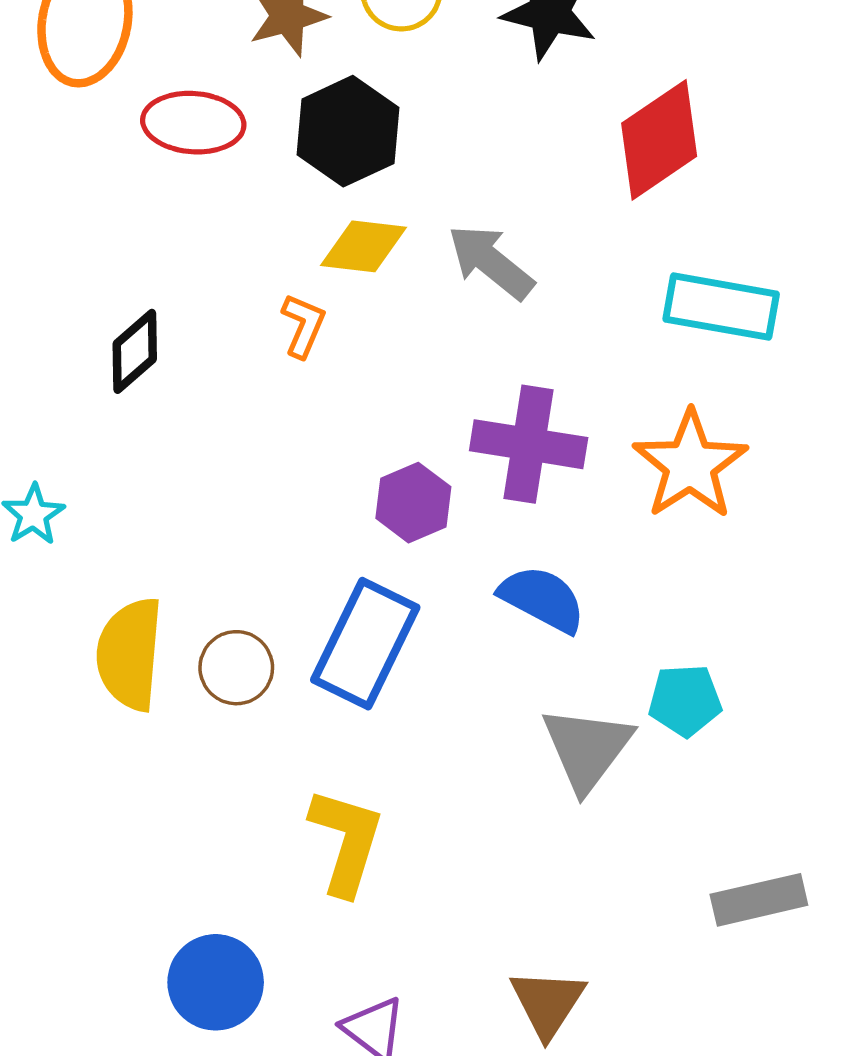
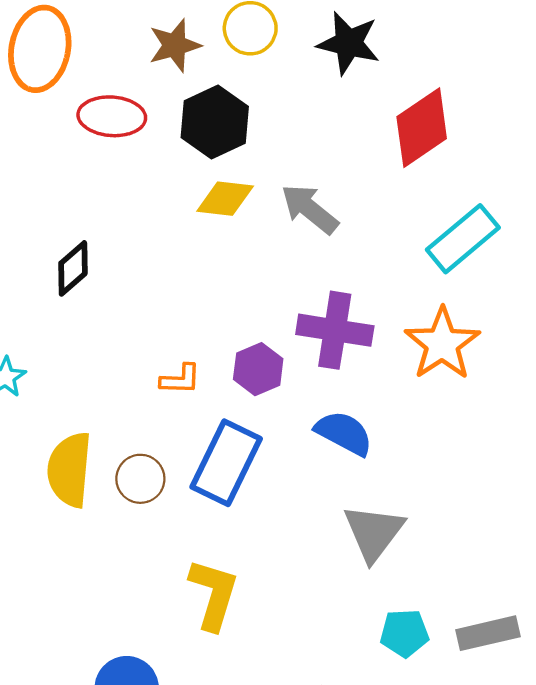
cyan rectangle: (721, 307) -> (463, 239), turned -50
orange L-shape: (303, 326) -> (180, 379), moved, turned 69
cyan pentagon: (685, 700) -> (405, 633), moved

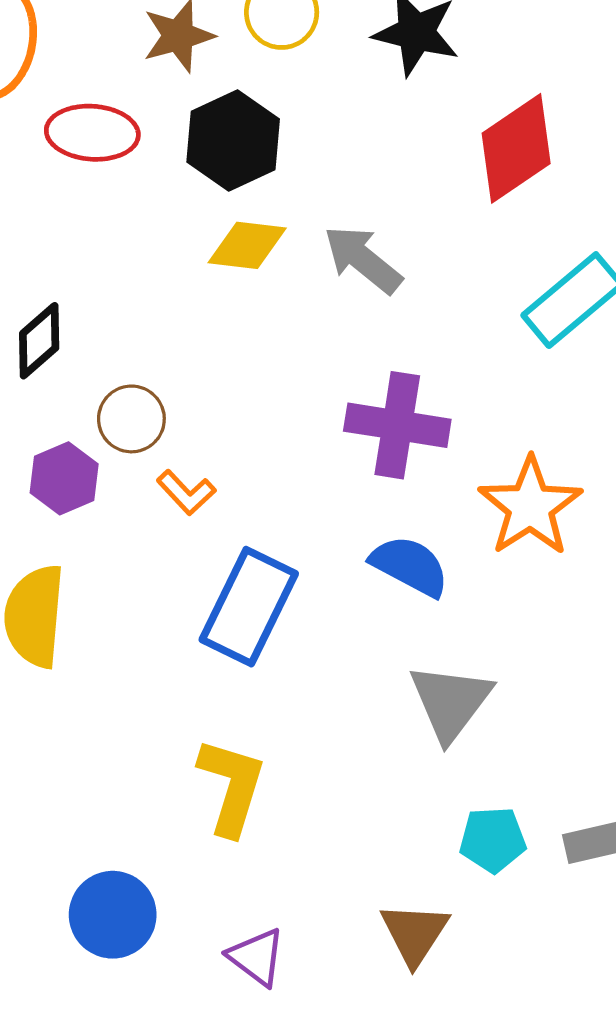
orange star: (442, 344) -> (530, 507), moved
purple hexagon: (258, 369) -> (64, 478), moved
orange L-shape: (180, 379) -> (186, 492), turned 45
brown circle: (140, 479) -> (131, 419), moved

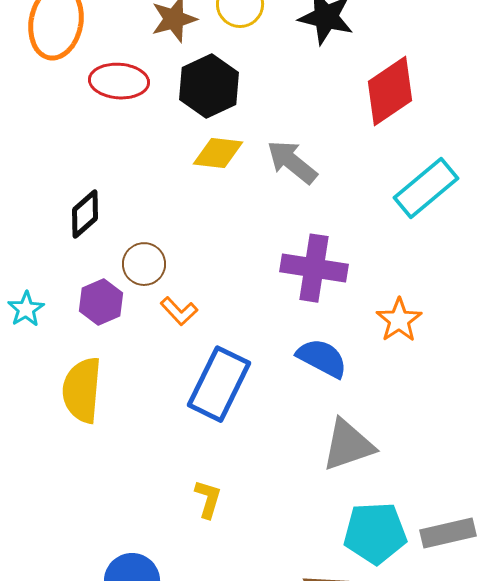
orange star: (530, 507) -> (399, 320), size x0.7
gray triangle: (450, 702) -> (348, 445), turned 34
yellow L-shape: (232, 786) -> (208, 499), size x0.6
cyan pentagon: (493, 840) -> (375, 533), size x1.5

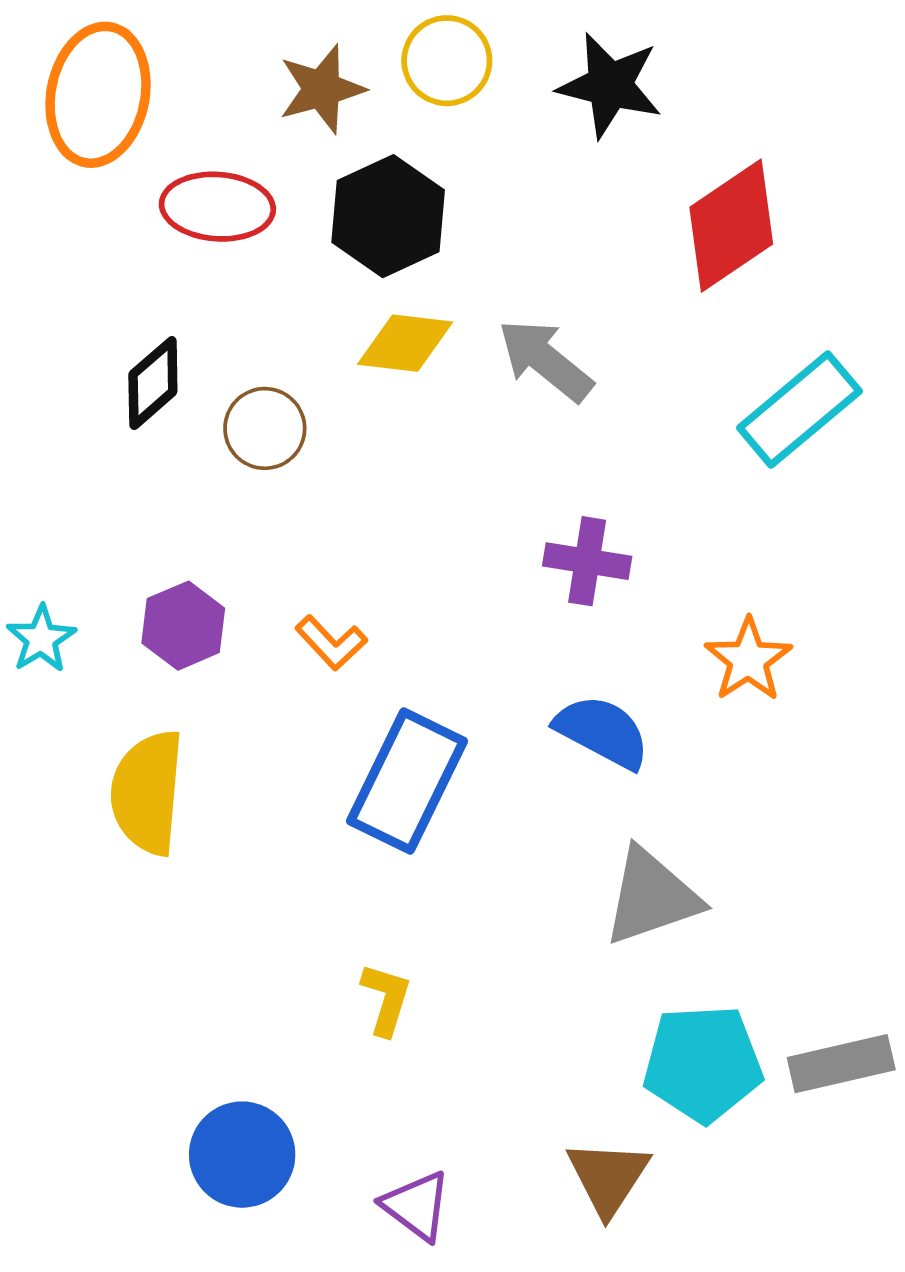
black diamond: (85, 214) -> (153, 383), moved
brown circle: (144, 264) -> (265, 428), moved
purple cross: (314, 268) -> (587, 561), size x0.7

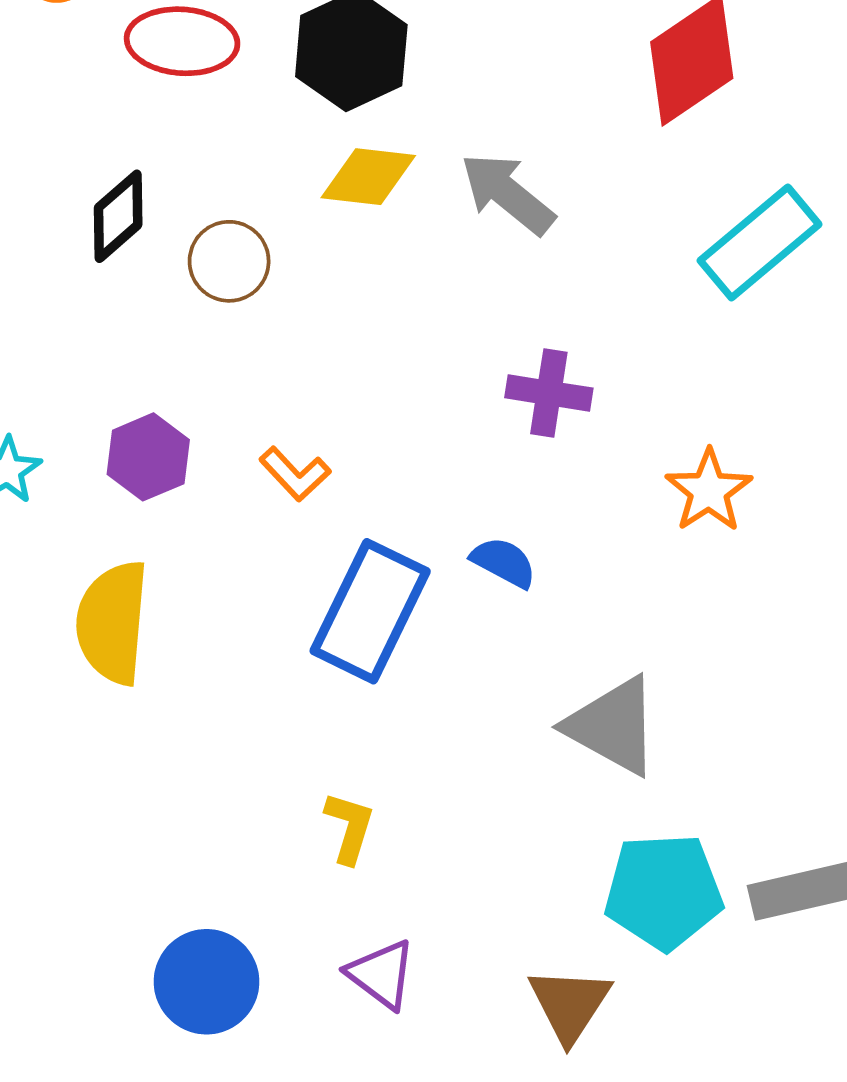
blue semicircle: (602, 732) -> (504, 562), moved, size x0.7
gray triangle: (652, 897) -> (613, 726), turned 48
purple triangle: (416, 1206) -> (381, 974), moved

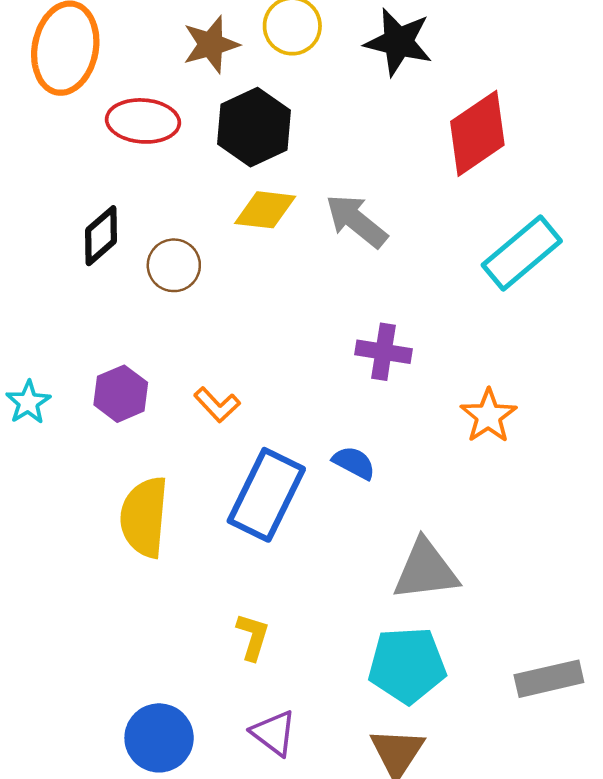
yellow semicircle: (112, 622) -> (144, 517), moved
gray triangle: (613, 726) -> (426, 570), turned -36
cyan pentagon: (664, 891) -> (407, 665), moved

